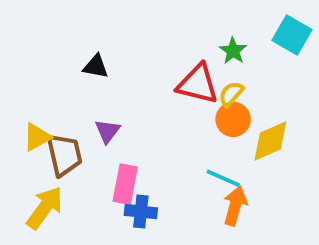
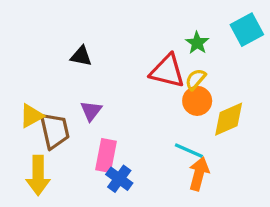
cyan square: (292, 35) -> (247, 30), turned 32
yellow arrow: (45, 208) -> (38, 175), turned 144
blue cross: (141, 212) -> (119, 179), turned 30

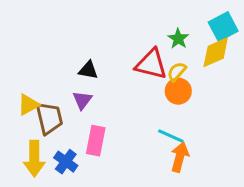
black triangle: (81, 56) -> (88, 70), moved
yellow diamond: (229, 119) -> (216, 52), moved
blue cross: (119, 179) -> (66, 162), moved

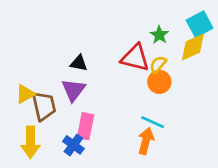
purple triangle: (82, 100) -> (73, 90), size x1.4
orange arrow: (180, 157) -> (146, 141), moved
blue cross: (66, 162) -> (73, 145), moved

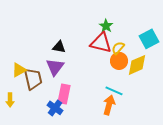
cyan square: (200, 24) -> (149, 39), moved
green star: (159, 35) -> (106, 26), moved
yellow diamond: (193, 47) -> (137, 65), moved
yellow arrow: (30, 142) -> (10, 100), moved, size x0.6

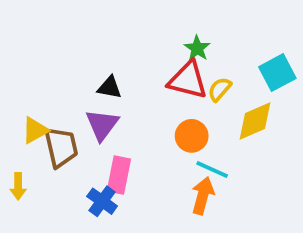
orange circle: (119, 61) -> (192, 136), moved

